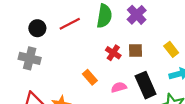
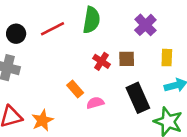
purple cross: (137, 15) -> (145, 25), moved
yellow rectangle: (171, 49) -> (167, 58), turned 40
pink semicircle: (119, 87) -> (95, 103), moved

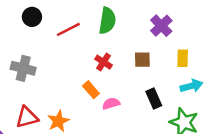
black circle: (16, 34) -> (32, 17), moved
red cross: (101, 61) -> (104, 62), moved
black rectangle: (138, 98) -> (154, 98), size x0.7

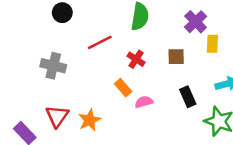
red line: (68, 29) -> (100, 42), moved
yellow rectangle: (183, 58) -> (212, 44), moved
red triangle: (27, 117) -> (57, 116), turned -40

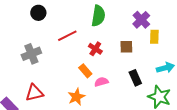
gray cross: (53, 66) -> (31, 54), turned -36
red triangle: (57, 116) -> (34, 93), turned 42
orange star: (89, 120) -> (76, 97), moved

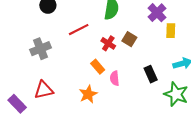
brown square: (126, 47) -> (129, 39), moved, turned 32
pink semicircle: (101, 82) -> (115, 78), turned -80

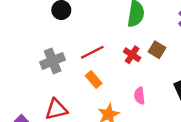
red line: (79, 30) -> (92, 52), moved
orange rectangle: (98, 67) -> (94, 80), moved

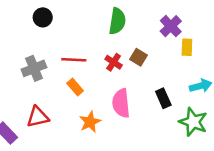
red line: (92, 52) -> (74, 60), turned 30
pink semicircle: (140, 96) -> (121, 103), size x1.6

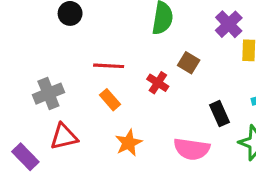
red cross: (114, 62) -> (158, 83), moved
gray cross: (34, 68) -> (48, 94), moved
pink semicircle: (121, 103) -> (192, 149), moved, turned -76

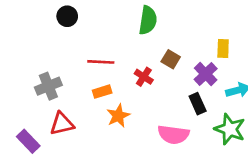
purple cross: (229, 24) -> (206, 74), moved
orange rectangle: (110, 100) -> (102, 92), turned -66
orange star: (129, 143) -> (118, 116), moved

